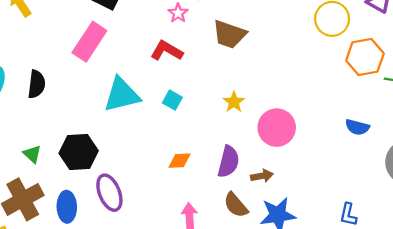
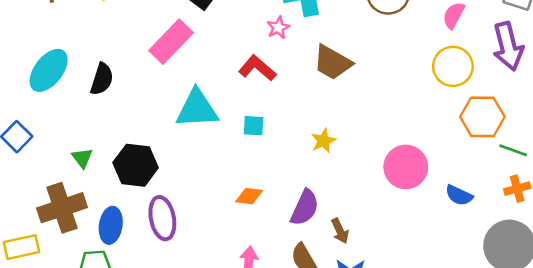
cyan square: (172, 100) -> (254, 126), turned -36
pink circle: (277, 128) -> (406, 167), moved
brown arrow: (262, 176) -> (340, 231), turned 65

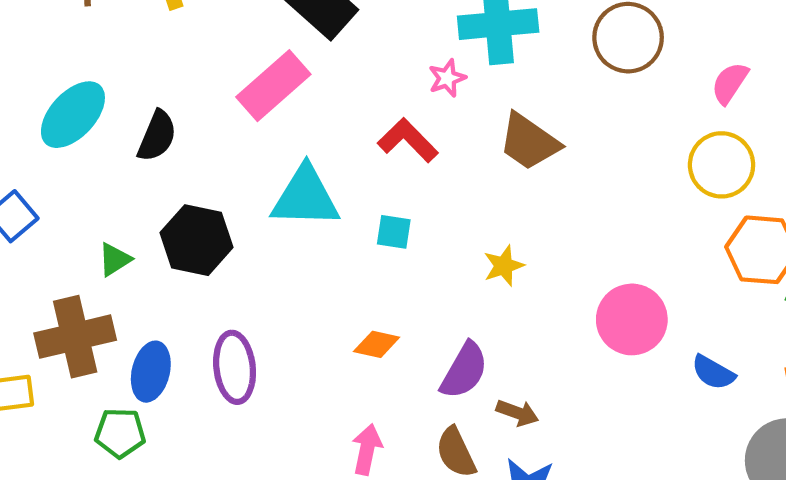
green triangle: (82, 158) -> (115, 260), turned 30
black hexagon: (136, 165) -> (196, 240), moved
brown arrow: (340, 231) -> (517, 413), turned -50

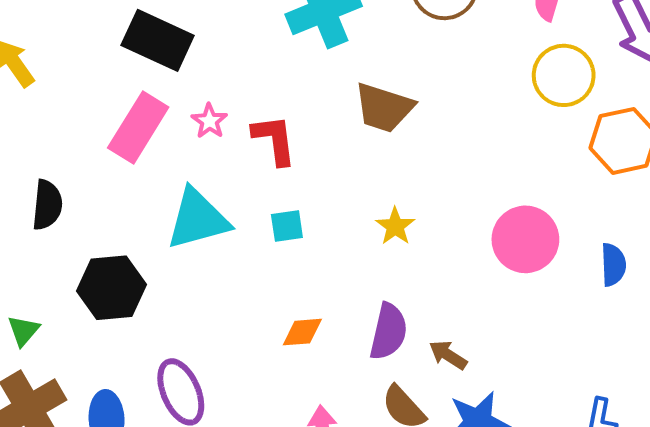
pink star: (447, 78) -> (209, 121), moved
red L-shape: (408, 140) -> (274, 140), turned 54
green triangle: (115, 260) -> (23, 331), moved
blue semicircle: (713, 372) -> (613, 265), turned -105
brown arrow: (517, 413) -> (448, 355), turned -150

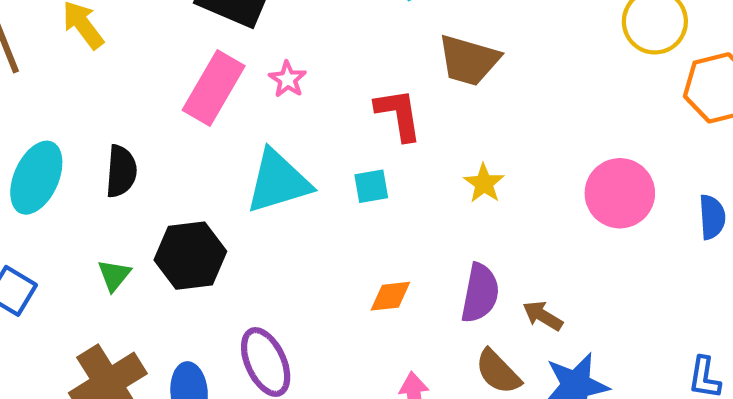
red L-shape: (274, 140) -> (399, 114), moved
green triangle: (23, 331) -> (114, 275), moved

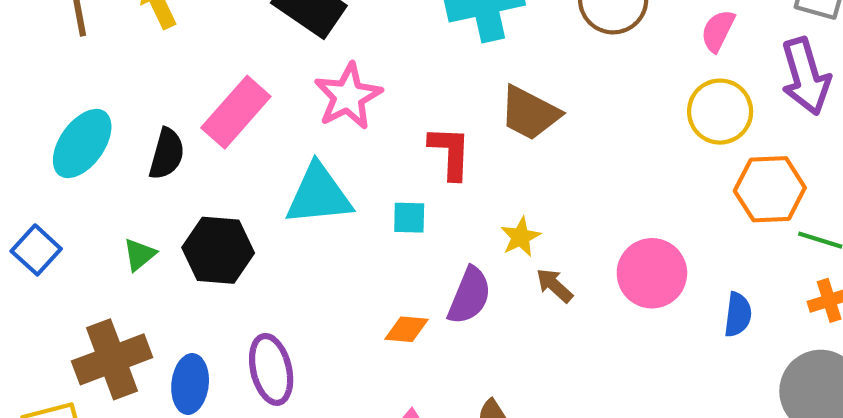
pink star: (288, 79) -> (348, 96), size x1.8
pink rectangle: (214, 88) -> (236, 112), moved
purple semicircle: (480, 293) -> (469, 296), moved
brown arrow: (543, 316) -> (554, 285), moved

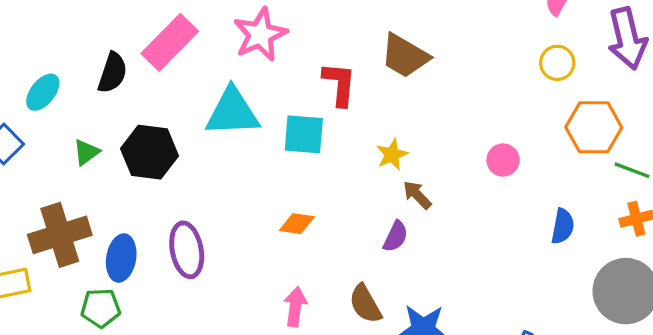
yellow circle: (720, 112) -> (557, 63), size x0.7
cyan ellipse: (82, 143) -> (43, 92), moved, size x0.7
cyan square: (409, 218) -> (304, 134), size x1.5
pink circle: (652, 273) -> (503, 160), moved, size x0.6
purple semicircle: (469, 296) -> (396, 236), moved, size x0.7

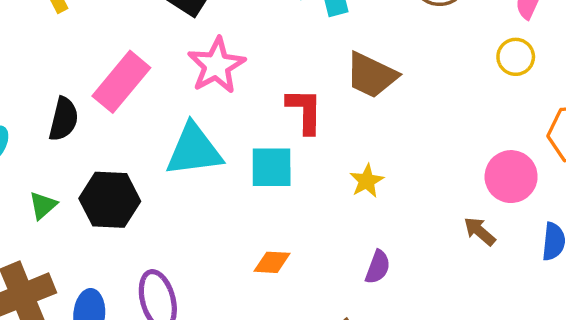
yellow circle: (557, 63) -> (516, 57), moved
pink circle: (503, 160) -> (511, 177), moved, size x1.5
brown arrow: (417, 195) -> (480, 231), moved

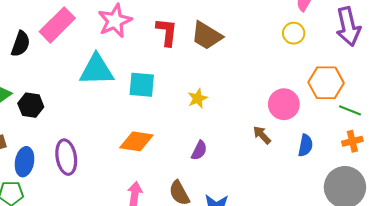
red L-shape: (305, 111) -> (167, 32), moved
black hexagon: (110, 200) -> (31, 105), moved, size x0.7
orange diamond: (272, 262) -> (136, 141), size x1.5

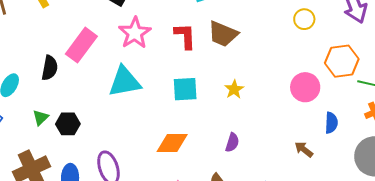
cyan square: (142, 85) -> (185, 89), moved
yellow star: (198, 98) -> (234, 89), moved
brown arrow: (262, 135) -> (304, 149), moved

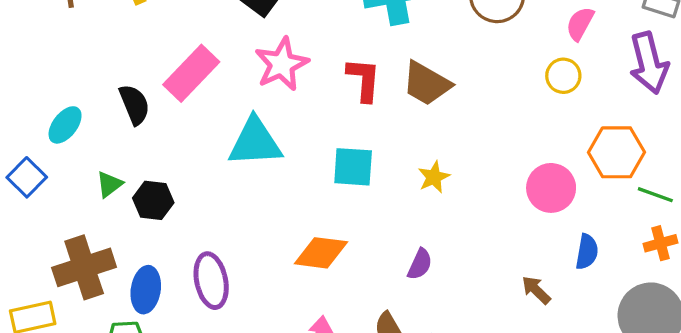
black semicircle: (50, 68) -> (134, 105), turned -40

